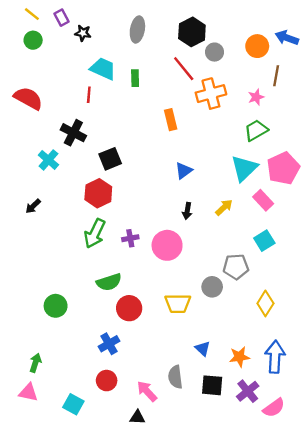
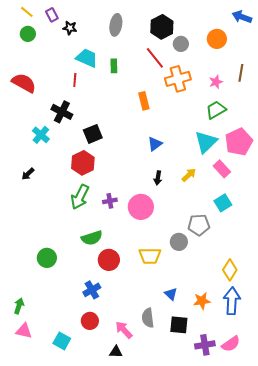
blue arrow: (287, 38) -> (242, 17), moved
brown line: (276, 76) -> (241, 73), moved
yellow diamond: (265, 303) -> (230, 270), moved
green arrow: (35, 363) -> (19, 306), moved
purple cross: (248, 391) -> (205, 345), moved, turned 30

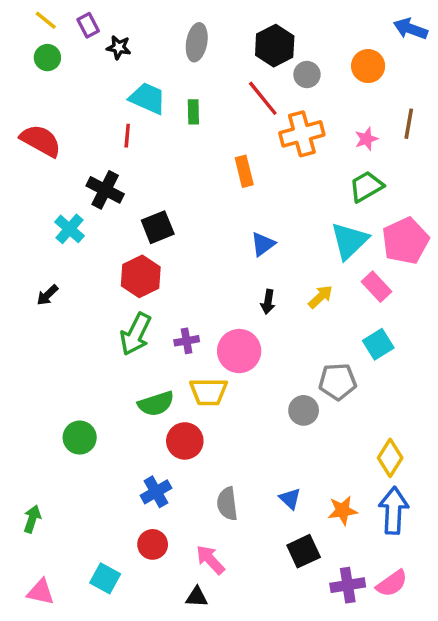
yellow trapezoid: (150, 256) -> (209, 392), moved
gray semicircle: (148, 318) -> (227, 504), moved
black square: (179, 325) -> (304, 551), turned -30
pink triangle: (24, 331) -> (41, 592), moved

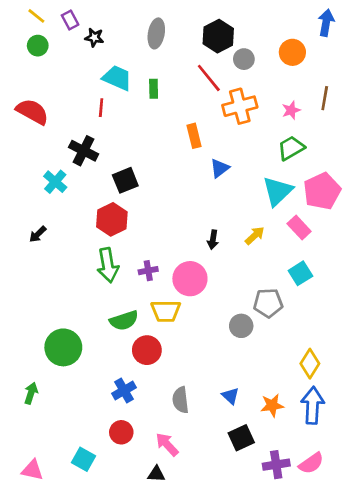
blue arrow: (410, 29) -> (326, 23), turned 80
blue triangle: (263, 244) -> (220, 168), moved
green arrow: (136, 334) -> (108, 265), turned -36
green circle: (80, 438) -> (63, 347), size x1.4
green arrow: (32, 519) -> (31, 393), moved

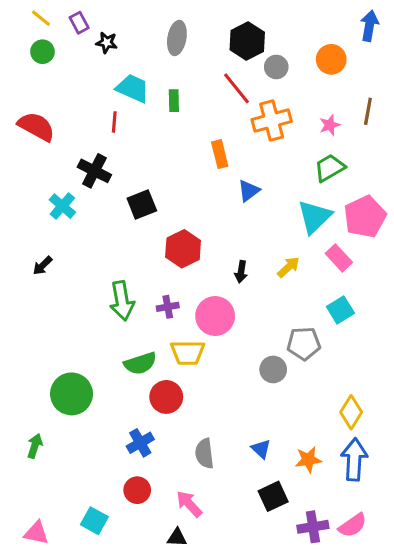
red hexagon: (112, 219) -> (183, 249), moved

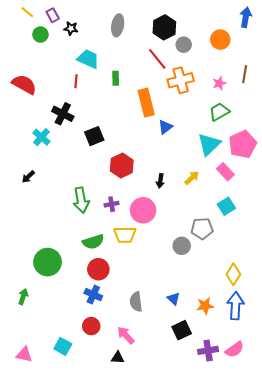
green circle: (42, 52) -> (40, 35), moved
green rectangle: (174, 101) -> (116, 78), moved
orange rectangle: (220, 154) -> (146, 103), size x1.5
red circle: (166, 397) -> (98, 269), moved
blue cross: (140, 443) -> (93, 295), turned -36

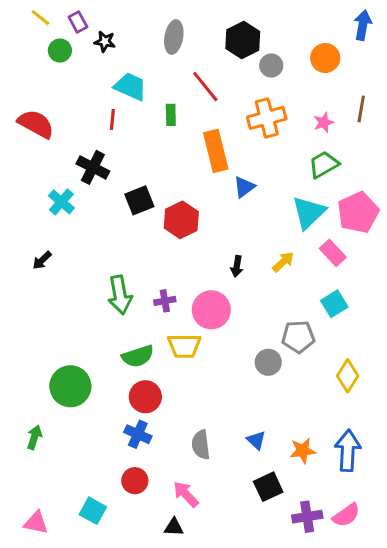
red line: (157, 59) -> (205, 86), moved
red hexagon: (122, 166) -> (181, 220), moved
yellow diamond: (233, 274) -> (348, 376), moved

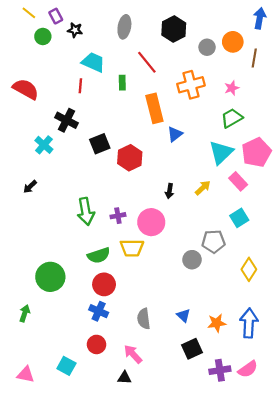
gray circle: (271, 66) -> (207, 47), moved
brown line: (361, 109) -> (254, 58), moved

